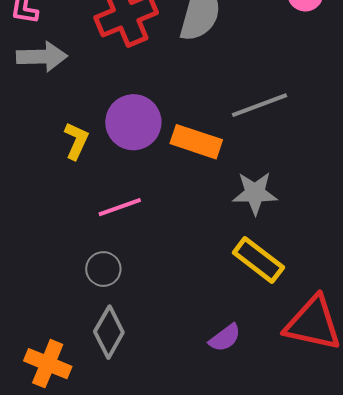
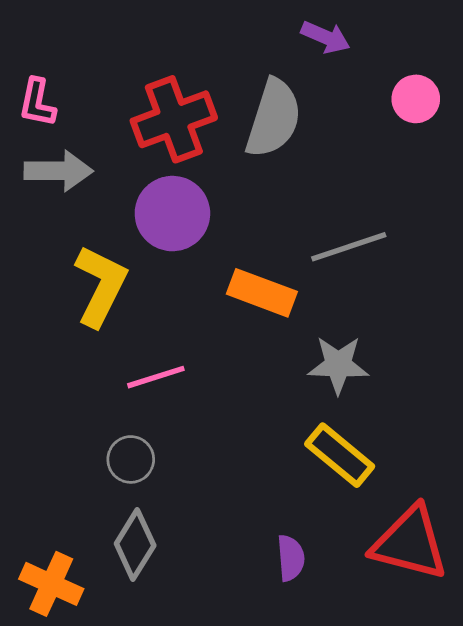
purple circle: (133, 122) -> (172, 214), moved
yellow L-shape: (76, 141) -> (101, 286), size x1.6
purple semicircle: (225, 338) -> (291, 558), turned -60

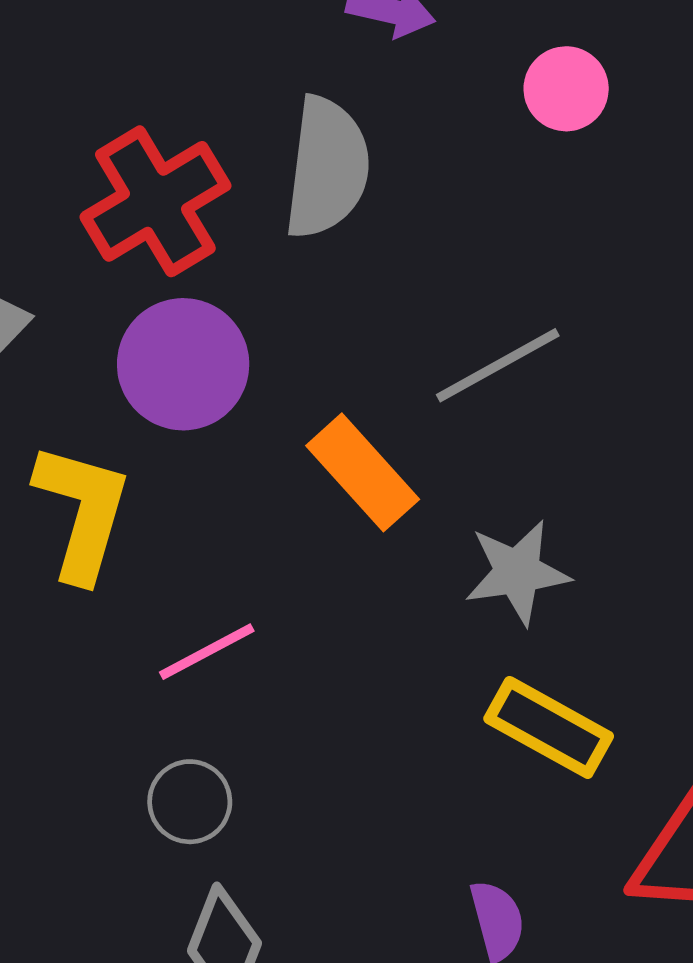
orange rectangle: (262, 293) -> (363, 472), turned 38

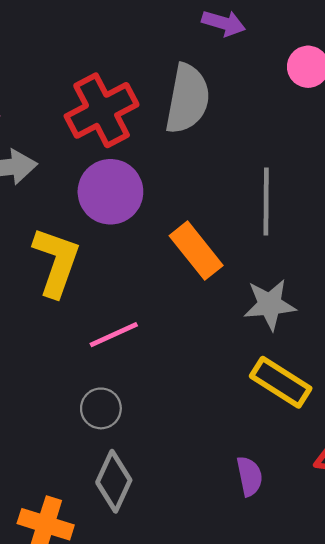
gray line: (498, 365) -> (266, 202), turned -64

